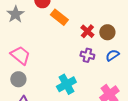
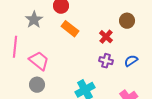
orange rectangle: (59, 17) -> (70, 29), moved
brown circle: (107, 32) -> (127, 21), moved

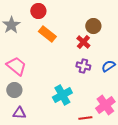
brown circle: (127, 21) -> (93, 26), moved

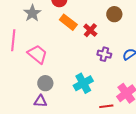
red cross: (83, 42) -> (90, 30), moved
gray circle: (14, 90) -> (45, 83), moved

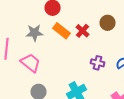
gray star: (32, 13) -> (35, 33), moved, turned 30
red cross: (90, 30) -> (83, 31), moved

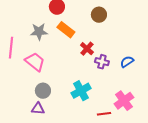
brown circle: (108, 23) -> (99, 15), moved
red cross: (83, 31) -> (87, 49), moved

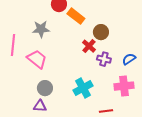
brown circle: (99, 15) -> (101, 32), moved
orange rectangle: (66, 30) -> (76, 16), moved
pink cross: (124, 101) -> (124, 86), moved, turned 30

